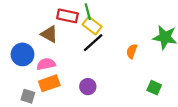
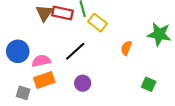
yellow rectangle: (92, 26) -> (98, 23), moved
brown triangle: (49, 34) -> (44, 13), moved, turned 36
black line: (93, 43) -> (75, 51), moved

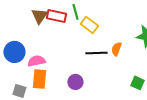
black line: (75, 51) -> (96, 53), moved, turned 40
orange rectangle: (44, 80) -> (39, 79), turned -66

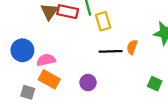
yellow rectangle: (89, 25) -> (103, 21), turned 36
orange rectangle: (39, 79) -> (49, 79), turned -66

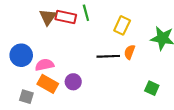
yellow rectangle: (103, 21) -> (122, 25), moved, turned 42
purple circle: (88, 83) -> (73, 82), moved

